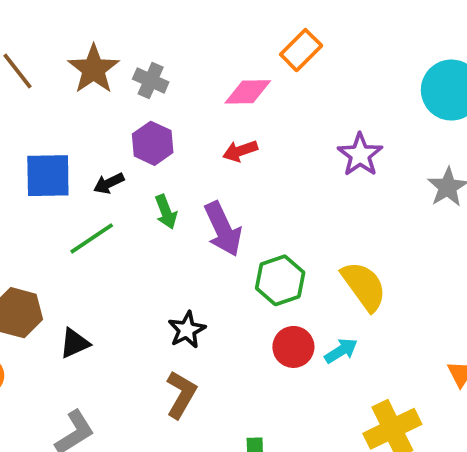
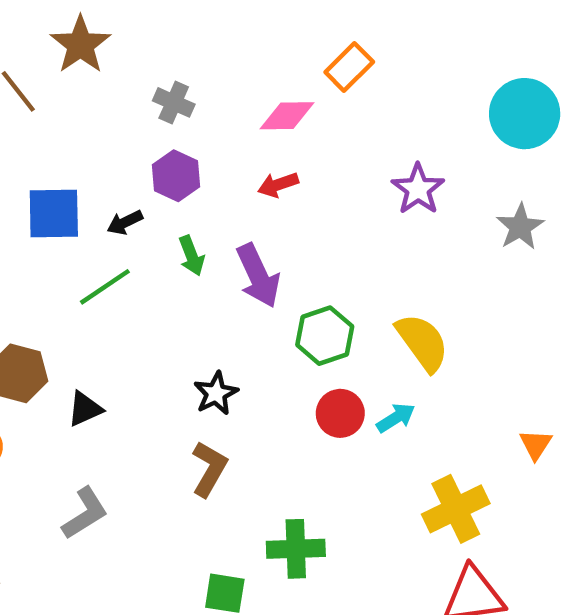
brown star: (94, 69) -> (80, 45), moved

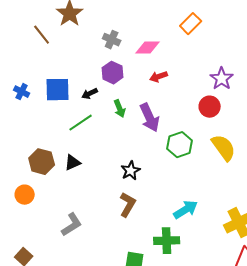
pink diamond: (287, 116) -> (148, 48), moved
black triangle: (85, 409) -> (73, 163), moved
red circle: (340, 413) -> (210, 107), moved
cyan arrow: (396, 418) -> (186, 210), moved, size x1.4

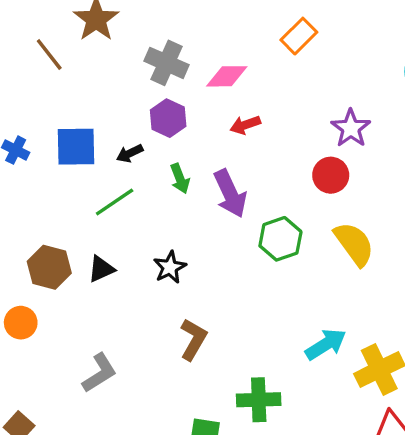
gray cross: (112, 40) -> (166, 63), size x1.4
black star: (131, 171) -> (170, 267), moved
cyan arrow: (186, 210) -> (326, 344), moved

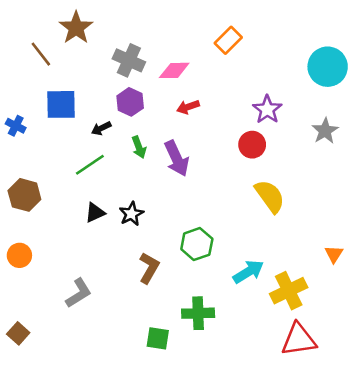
blue square: (76, 147) -> (61, 104), moved
green hexagon: (280, 239) -> (197, 244), moved
brown hexagon: (49, 267) -> (24, 195), moved
black triangle: (101, 269) -> (95, 213), moved

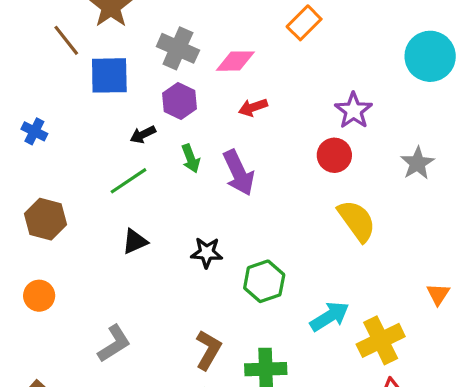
blue square: (61, 104) -> (109, 75), moved
gray star: (325, 131) -> (417, 163), moved
black star: (131, 214) -> (207, 253), moved, turned 30
brown L-shape: (149, 268) -> (208, 350), moved

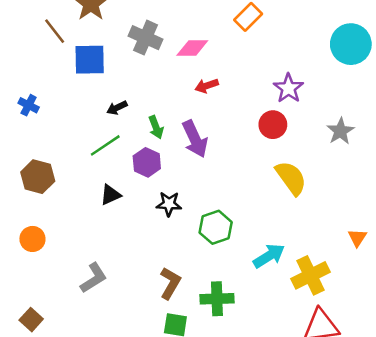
purple hexagon: (180, 101) -> (147, 162), moved

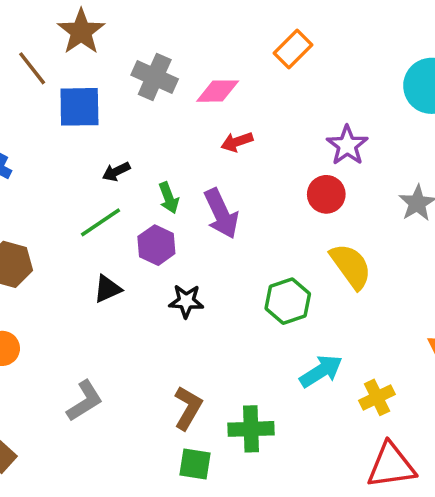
green hexagon: (216, 227) -> (288, 301), moved
yellow cross: (311, 275) -> (377, 397), size x0.7

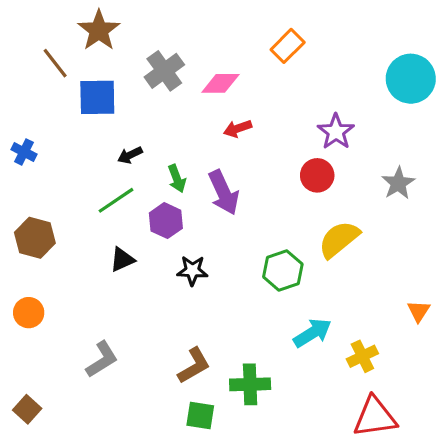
gray cross: (155, 77) -> (164, 71), turned 30
yellow semicircle: (351, 266) -> (339, 239), turned -93
brown L-shape: (188, 408) -> (194, 366), turned 30

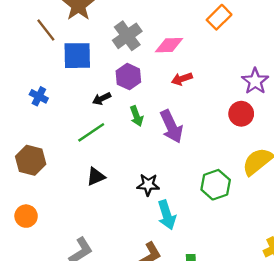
blue cross: (24, 152) -> (39, 96), moved
purple hexagon: (166, 221) -> (128, 77), moved
cyan arrow: (312, 333) -> (167, 215), moved, turned 104

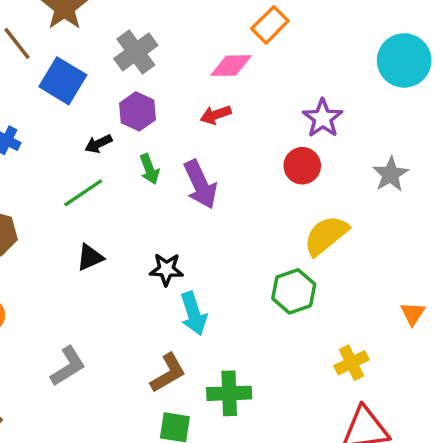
pink diamond: (169, 45) -> (231, 66), moved
blue square: (77, 56) -> (63, 81), turned 32
green hexagon: (216, 185) -> (294, 291), moved

